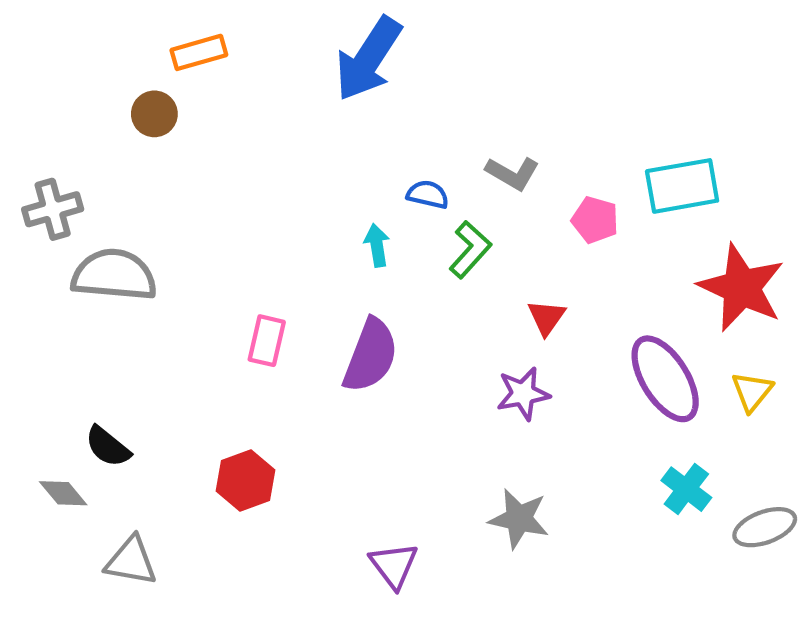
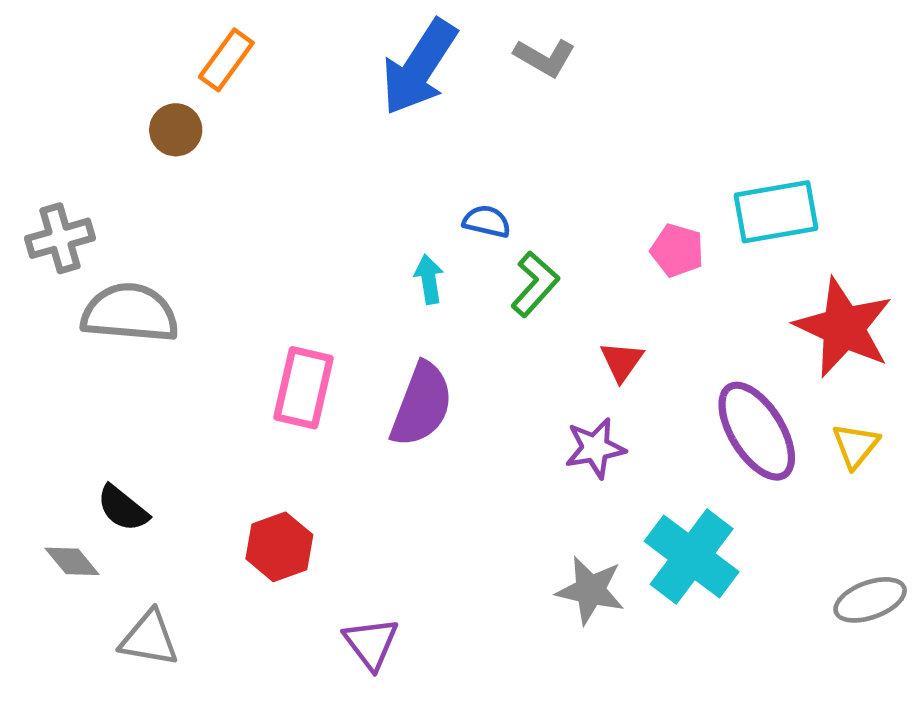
orange rectangle: (199, 52) -> (226, 60), turned -38
gray L-shape: (513, 173) -> (545, 57), moved
pink rectangle: (267, 341) -> (303, 388), size x1.4
cyan cross: (686, 489) -> (692, 557), moved, size x1.6
purple triangle: (394, 565) -> (371, 643), moved

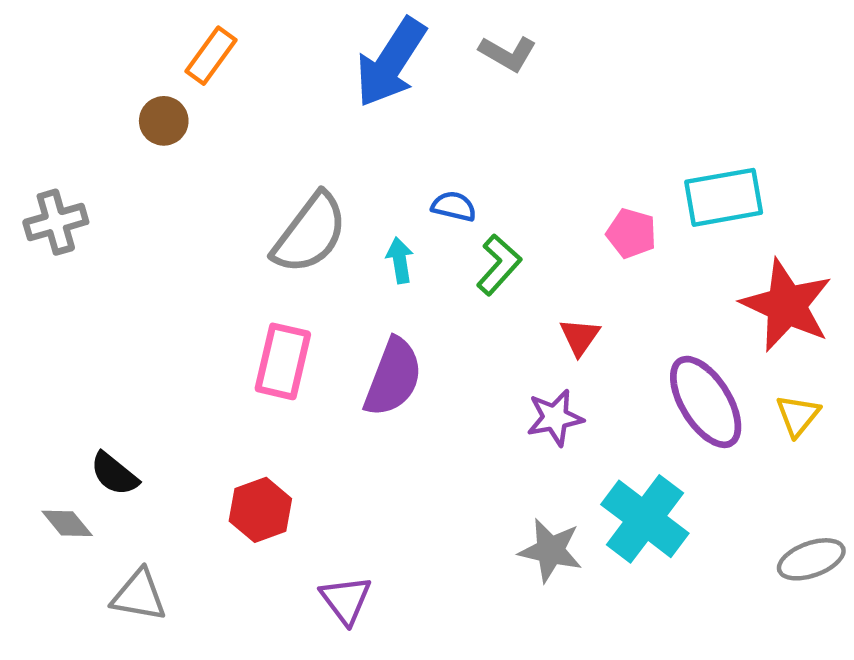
gray semicircle: (130, 313) -> (310, 233), moved, turned 122

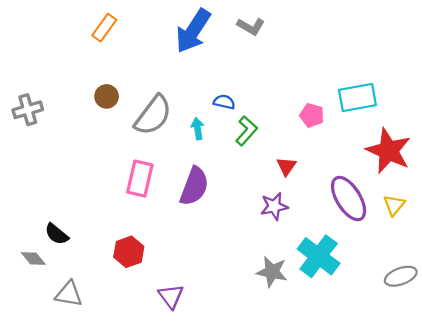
brown circle: (164, 121) -> (107, 96), moved

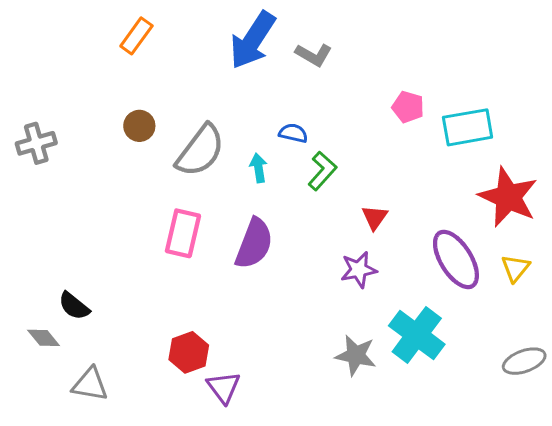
gray L-shape: (251, 26) -> (314, 55), moved
pink pentagon: (312, 115) -> (408, 107), moved
red hexagon: (129, 252) -> (189, 352), moved

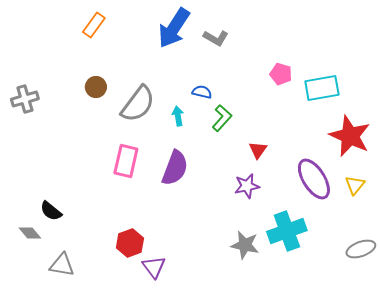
cyan cross: (417, 335) -> (287, 231), turned 33

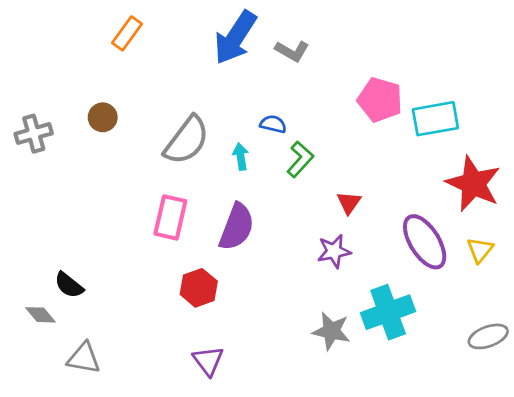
pink pentagon: (281, 74) -> (380, 100), size x1.5
brown circle: (96, 87) -> (103, 117), moved
red hexagon: (130, 243) -> (199, 288), moved

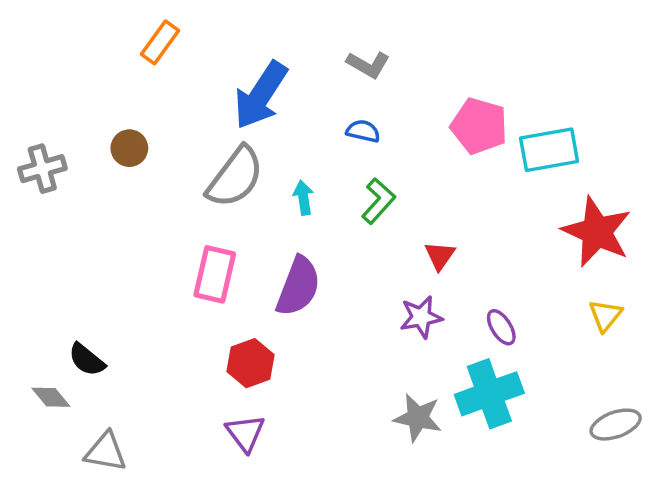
blue arrow: (235, 38) -> (261, 95), moved
blue semicircle: (273, 124) -> (363, 131), moved
purple ellipse: (425, 242) -> (501, 327), moved, size x0.5
purple triangle: (208, 361) -> (245, 433), moved

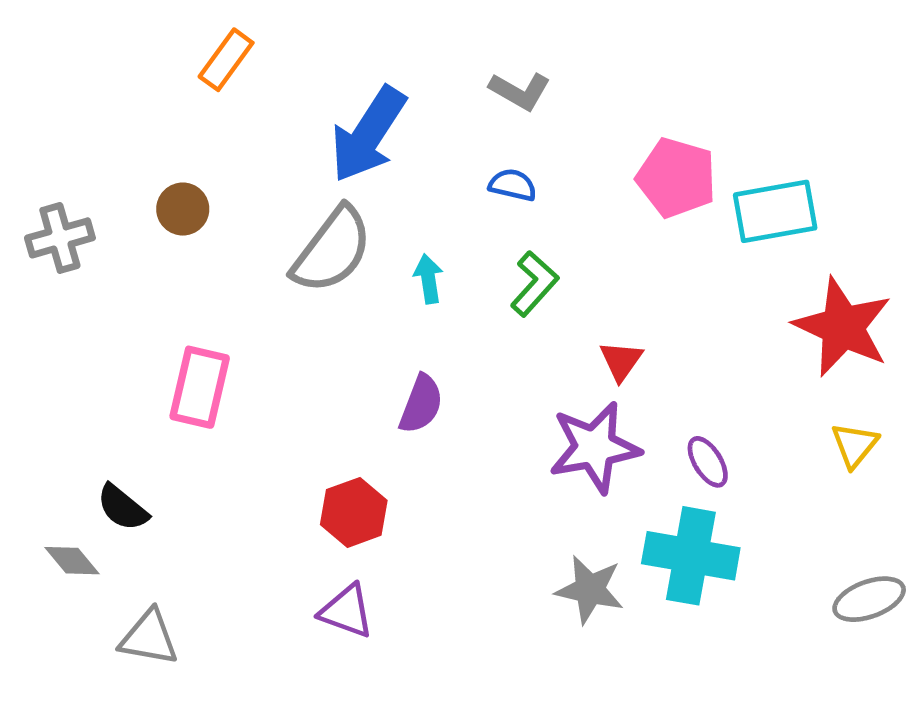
pink rectangle: (215, 274) -> (200, 387), moved
purple semicircle: (298, 286) -> (421, 404), size x0.7
purple star: (421, 317) -> (595, 447), size x1.5
cyan cross: (489, 394) -> (691, 556), turned 30
purple triangle: (245, 433) -> (347, 611), turned -33

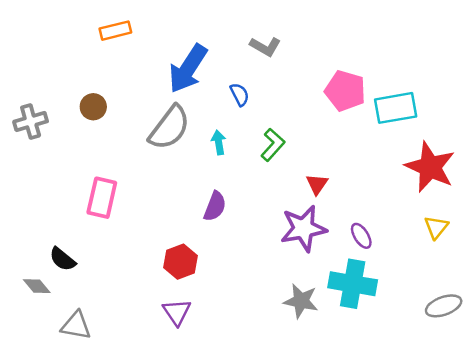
orange rectangle: (226, 60) -> (115, 31), turned 40
blue semicircle: (513, 185) -> (240, 94), moved, turned 50
purple triangle: (347, 611) -> (177, 312), turned 36

